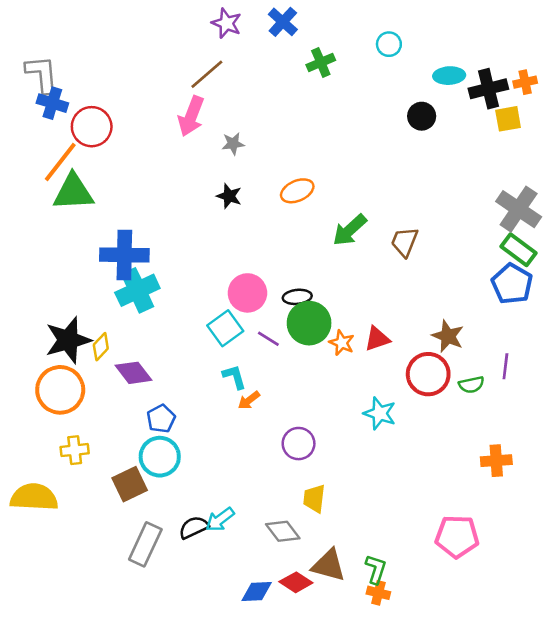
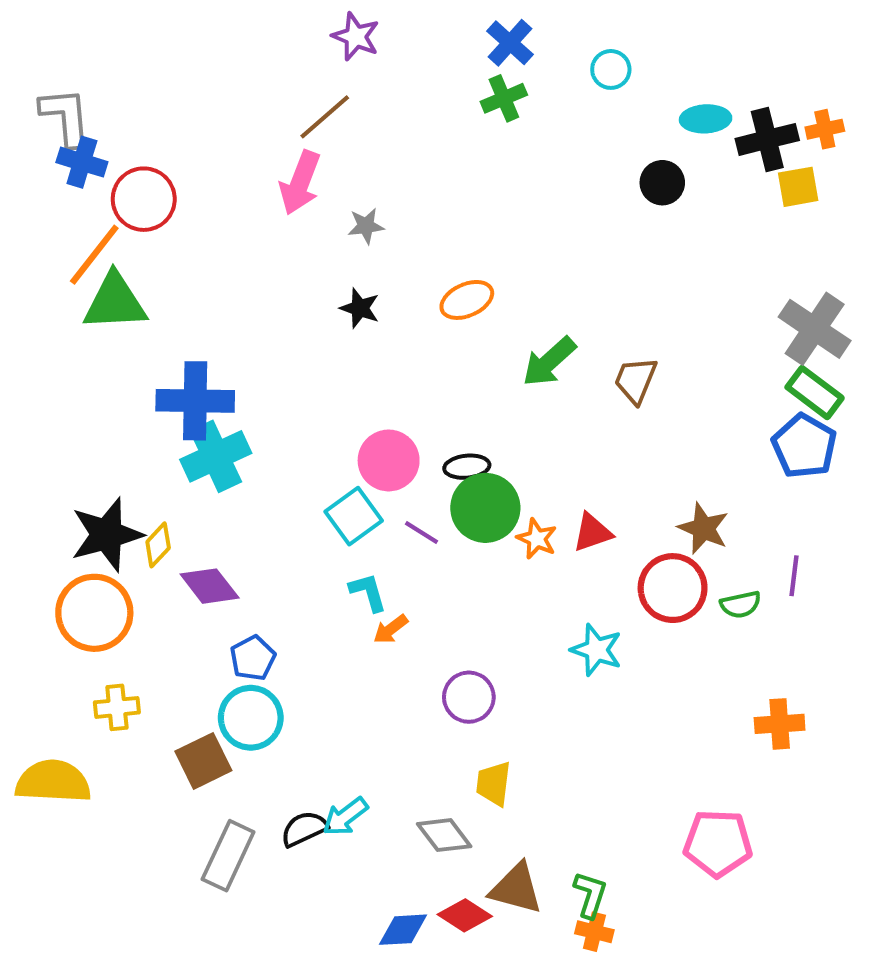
blue cross: (283, 22) -> (510, 43), moved

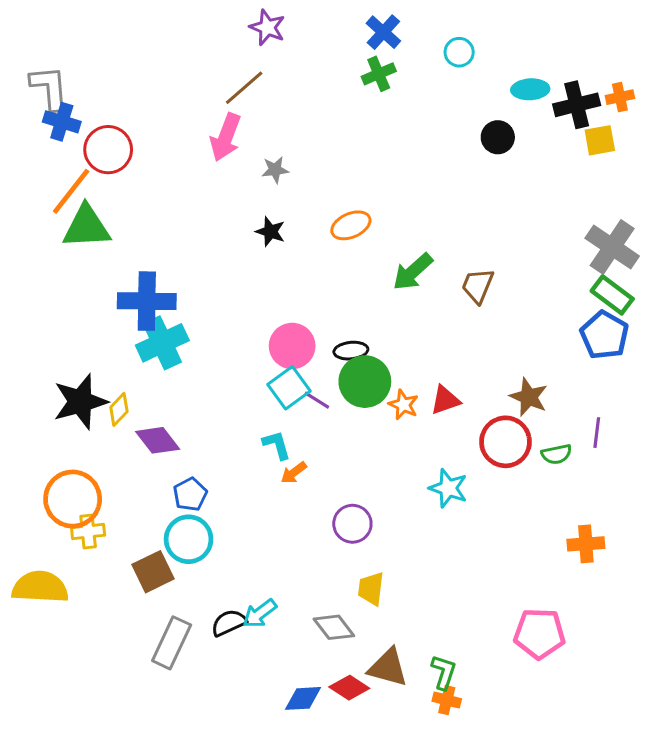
cyan square: (354, 516) -> (289, 388), moved
orange circle: (94, 613) -> (73, 499), moved

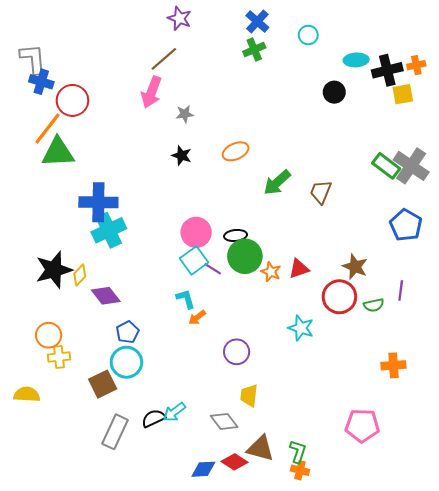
green rectangle: (612, 295) -> (386, 166), moved
orange circle: (73, 499) -> (49, 335), size x0.7
yellow semicircle: (40, 587) -> (27, 394), size x0.7

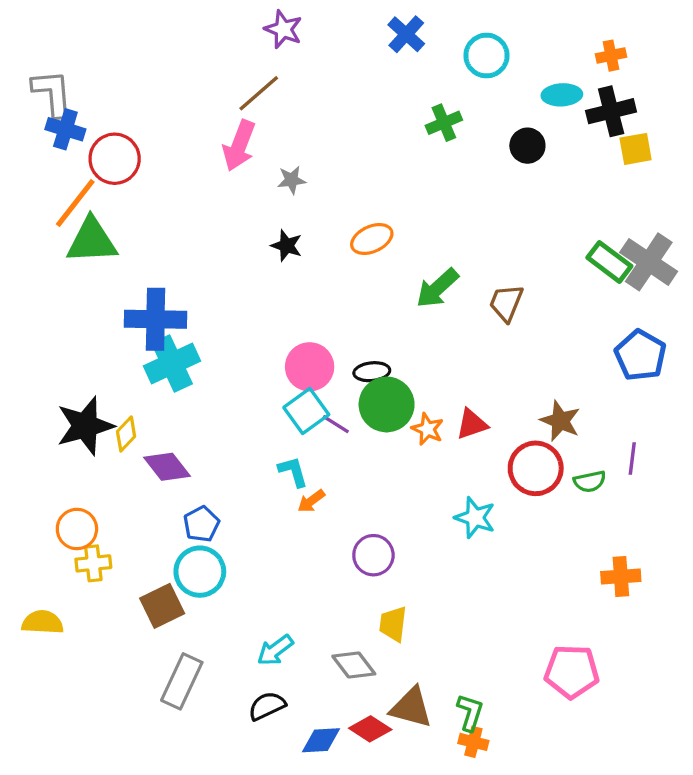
cyan circle: (308, 35) -> (486, 56), size x1.4
green cross: (254, 50) -> (444, 123), moved
orange cross: (416, 65) -> (611, 56), moved
black semicircle: (153, 418) -> (267, 706), moved

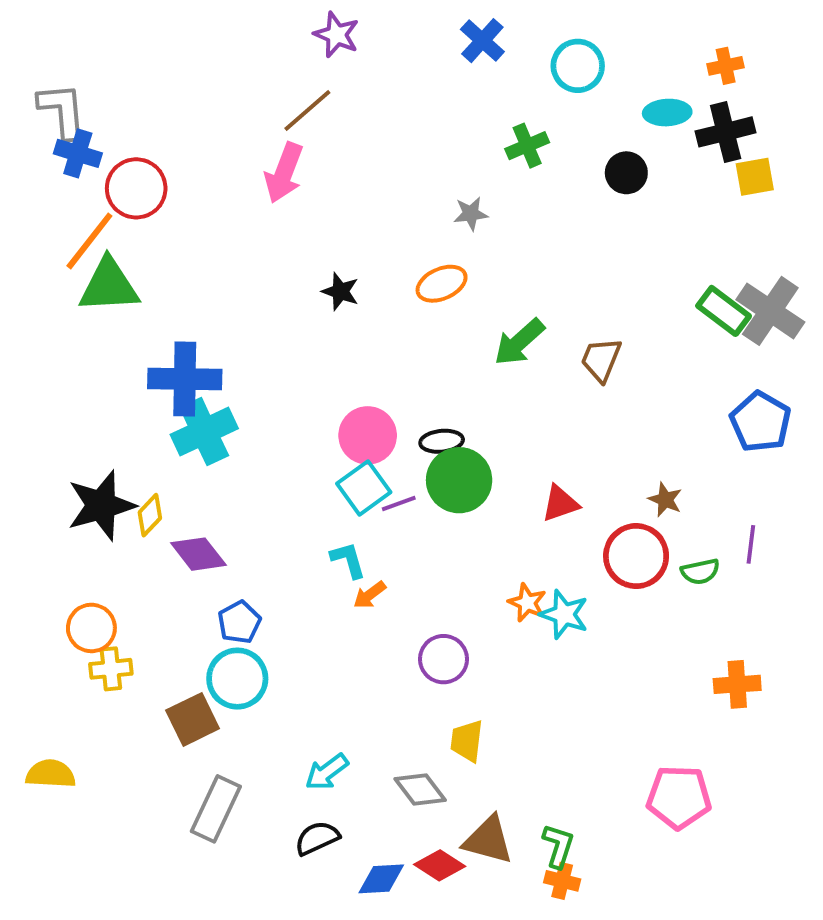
gray star: (292, 180) -> (471, 214), moved
brown star: (560, 421) -> (665, 500), size x0.7
purple line: (336, 424) -> (399, 503), turned -52
orange star: (428, 429) -> (527, 603), moved
yellow semicircle: (43, 622) -> (51, 774), moved

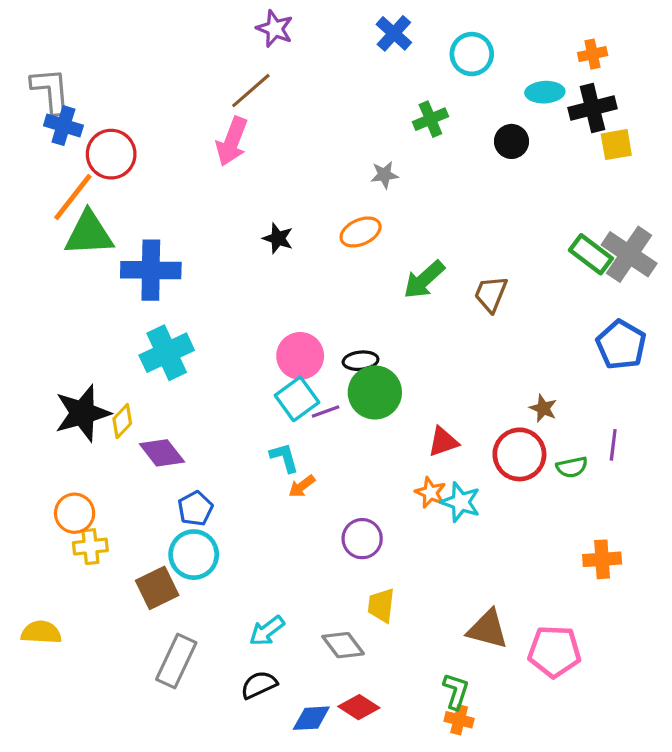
blue cross: (185, 379) -> (151, 270), moved
red triangle: (560, 503) -> (443, 442), moved
brown triangle: (488, 840) -> (488, 629), moved

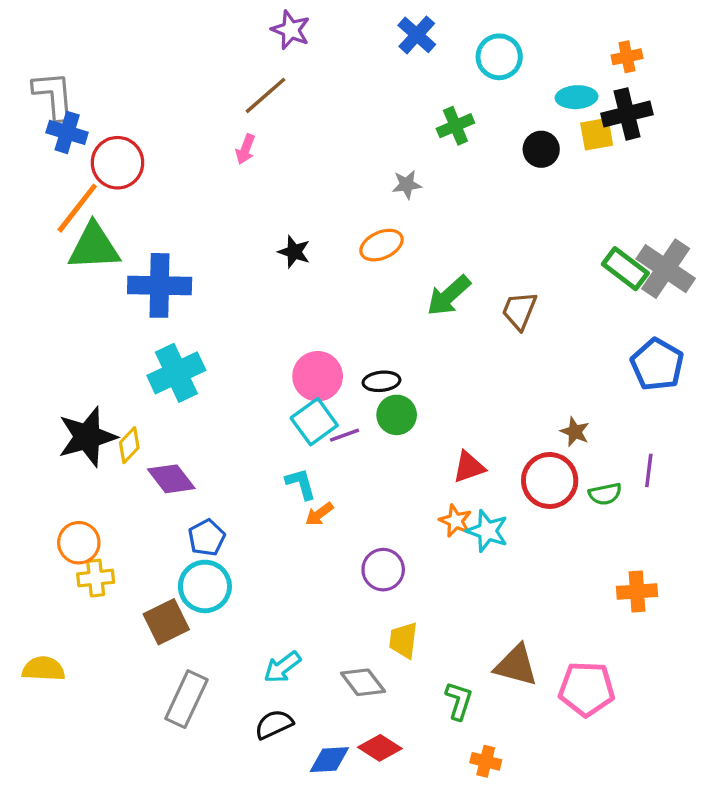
pink arrow: (232, 141) -> (245, 149), size x0.6
yellow square: (616, 145) -> (597, 134), moved
green circle: (375, 392) -> (397, 415), size x0.7
green L-shape: (456, 691) -> (459, 701), moved

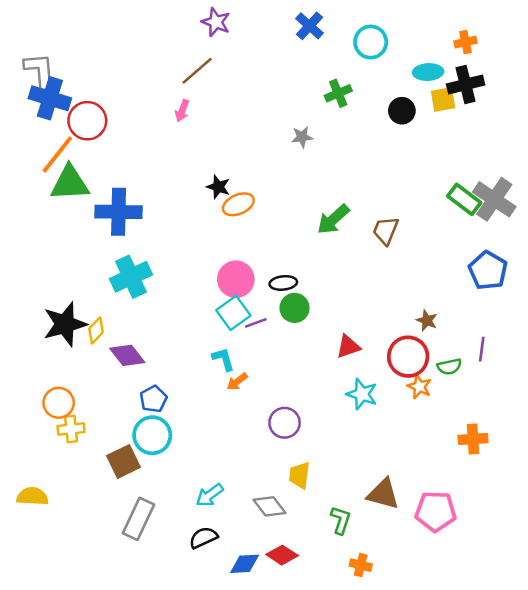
blue cross: (67, 132) -> (50, 98), size x1.4
orange ellipse: (381, 245) -> (238, 204), moved
orange star: (455, 521) -> (419, 387), moved

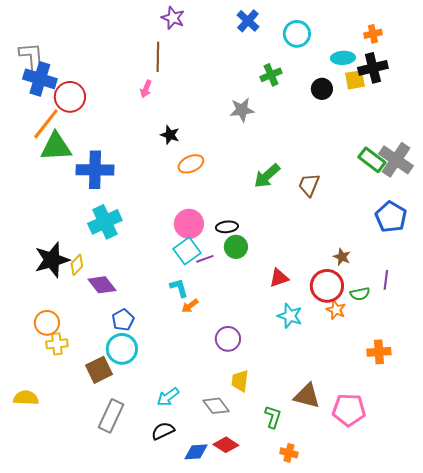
brown line: (197, 71) -> (158, 57), turned -48
gray star: (302, 137) -> (242, 110), size x1.4
black star: (218, 187) -> (170, 135), moved

